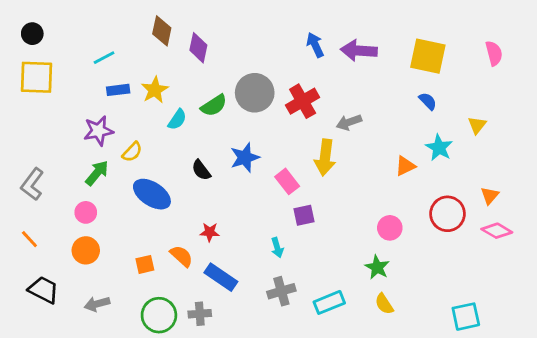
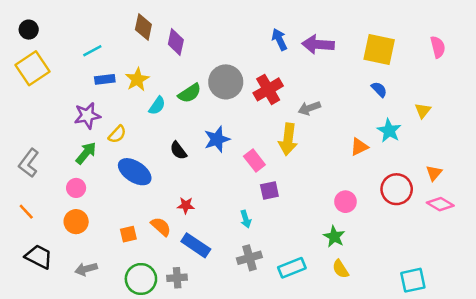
yellow square: (36, 77) -> (32, 68), turned -36

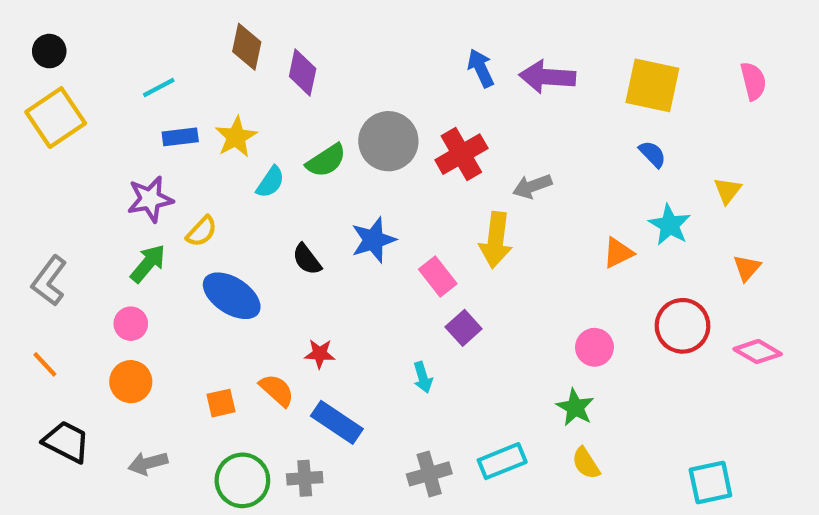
orange triangle: (434, 173) -> (747, 268), moved
purple square: (269, 190) -> (464, 328), turned -30
gray cross: (249, 258) -> (429, 474), moved

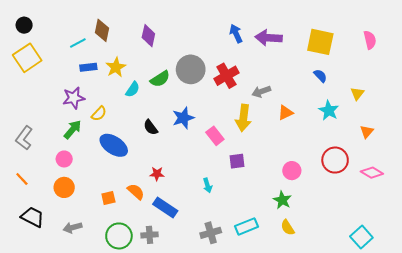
brown diamond: (247, 47) -> (102, 30), moved
orange triangle: (618, 253) -> (286, 113), moved
purple square: (464, 328) -> (237, 161), moved, turned 35
cyan square: (710, 483) -> (361, 237), moved, turned -30

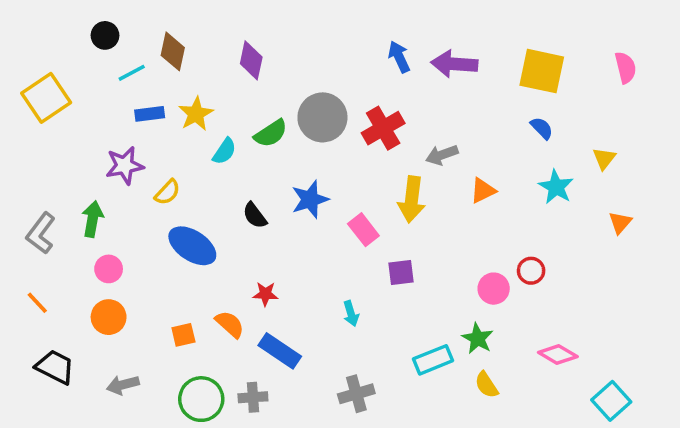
black circle: (24, 25) -> (105, 35), moved
green arrow: (73, 129) -> (93, 219), moved, turned -30
red circle: (335, 160) -> (531, 271), moved, size x0.6
pink diamond: (372, 173) -> (558, 355), moved
cyan rectangle: (247, 226) -> (433, 360), moved

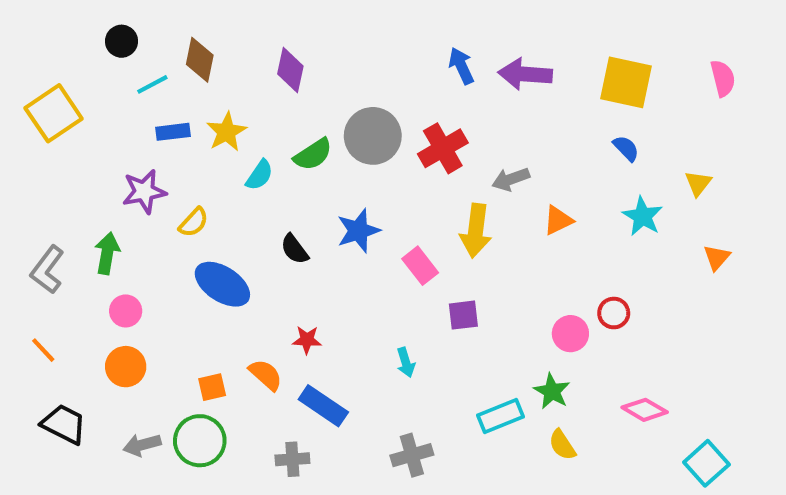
green circle: (201, 399) -> (200, 441), moved

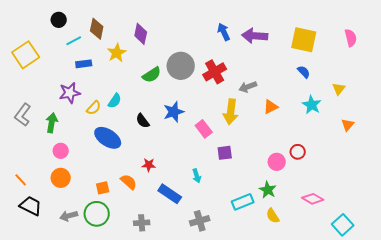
yellow star: (227, 132) -> (117, 53), moved
cyan semicircle: (259, 175) -> (115, 101), moved
gray L-shape: (47, 270) -> (23, 115), moved
orange line: (43, 350) -> (21, 180), moved
blue rectangle: (323, 406) -> (170, 194), moved

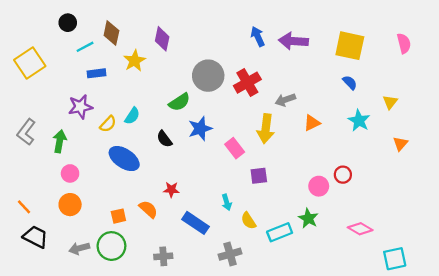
green semicircle: (152, 75) -> (179, 102), moved
yellow semicircle: (273, 216) -> (248, 221), moved
cyan square: (343, 225) -> (395, 259), turned 30

